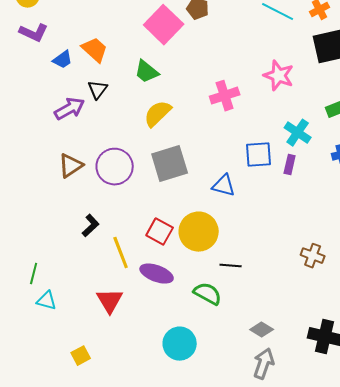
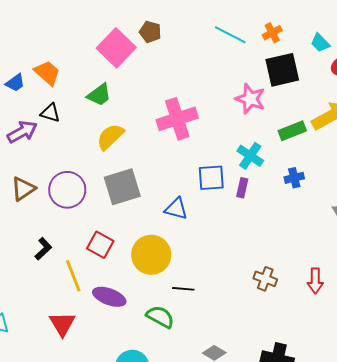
green trapezoid: (147, 72) -> (99, 95), turned -76
pink star: (279, 76) -> (250, 99), moved
black triangle: (98, 90) -> (50, 113), turned -50
pink cross: (225, 96) -> (177, 119), size x1.4
red square: (160, 232) -> (100, 245), moved

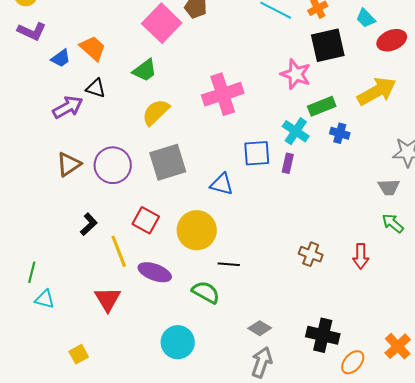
green rectangle: (292, 131) -> (322, 106), moved
blue cross: (294, 178) -> (340, 133), moved, turned 30

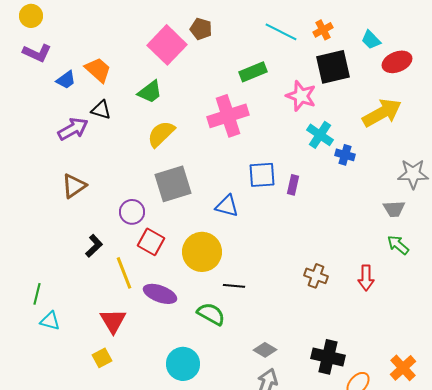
green rectangle: (322, 106) -> (253, 72), moved
cyan cross: (296, 131) -> (320, 135), moved
purple circle: (113, 165) -> (132, 212), moved, size x0.7
yellow square: (79, 354) -> (102, 358), moved

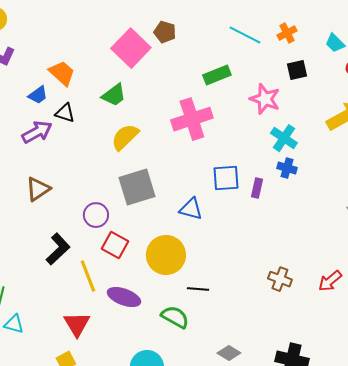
black square: (333, 67) -> (297, 70), size x0.6
blue trapezoid: (66, 80) -> (38, 95), moved
blue cross: (345, 155) -> (287, 168), moved
black L-shape: (94, 246) -> (58, 249), size x1.4
red arrow: (366, 278) -> (330, 281), turned 50

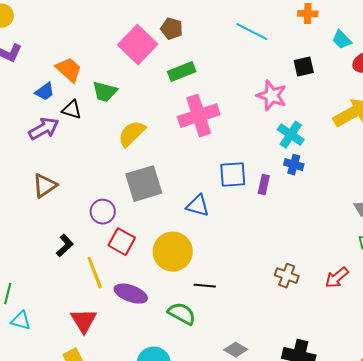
orange cross: (287, 33) -> (308, 14), moved, turned 30
green rectangle: (217, 75) -> (182, 72), moved
green trapezoid: (114, 95) -> (105, 92), moved, turned 52
black L-shape: (58, 249) -> (65, 246), size x0.7

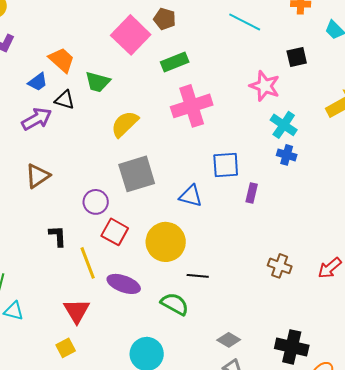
purple rectangle: (264, 185) -> (252, 193), moved
black L-shape: (65, 246) -> (58, 236), turned -50

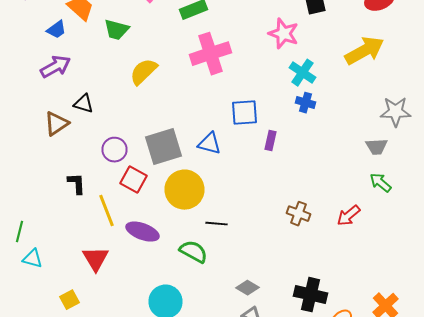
black triangle: (65, 100) -> (84, 104), moved
gray square: (137, 174) -> (164, 147), moved
yellow square: (66, 348) -> (70, 300), moved

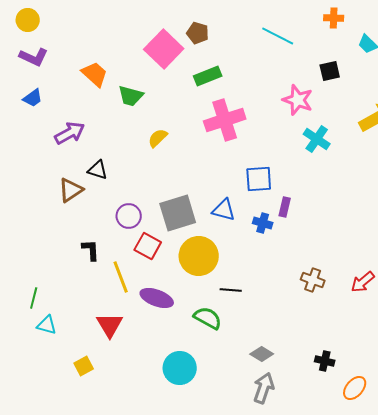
blue trapezoid: (56, 30) -> (33, 98), moved
yellow semicircle: (144, 72) -> (158, 138), size x0.7
blue cross: (306, 103) -> (263, 223), moved
black cross: (310, 295) -> (325, 361), size x0.6

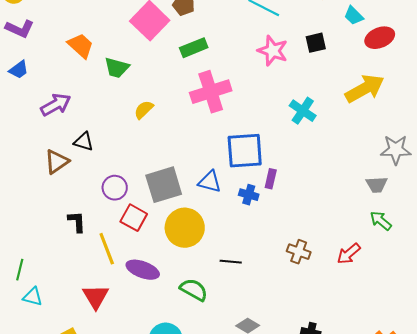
pink star: (298, 100) -> (273, 51), moved
blue square: (259, 179) -> (245, 151), size x1.4
black line: (231, 290) -> (231, 262), moved

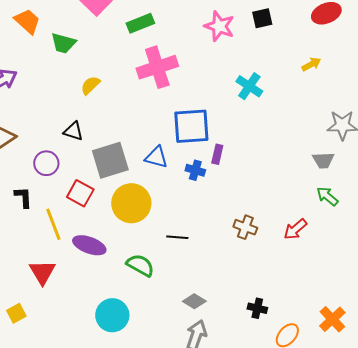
yellow arrow: (365, 89) -> (311, 64), size x0.5
black triangle: (84, 142) -> (73, 131), moved
purple circle: (115, 188) -> (46, 163), moved

